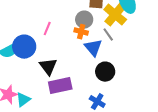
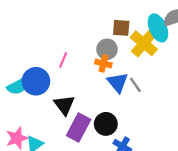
gray line: (108, 35) -> (135, 85), moved
black circle: (105, 72) -> (106, 124), moved
purple rectangle: (60, 86) -> (79, 127), turned -50

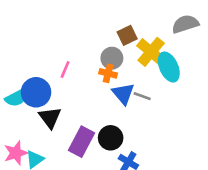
brown square: (121, 28) -> (127, 35), turned -30
cyan ellipse: (158, 28) -> (169, 67), moved
gray line: (135, 85) -> (142, 96), turned -35
black triangle: (64, 105) -> (50, 118), moved

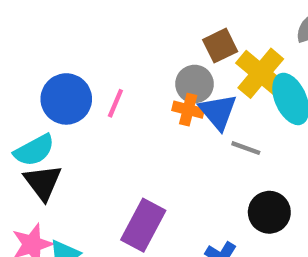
blue circle: (36, 92) -> (66, 99), moved
blue triangle: (123, 94) -> (218, 112), moved
black triangle: (50, 118) -> (43, 182), moved
black circle: (111, 138) -> (269, 212), moved

